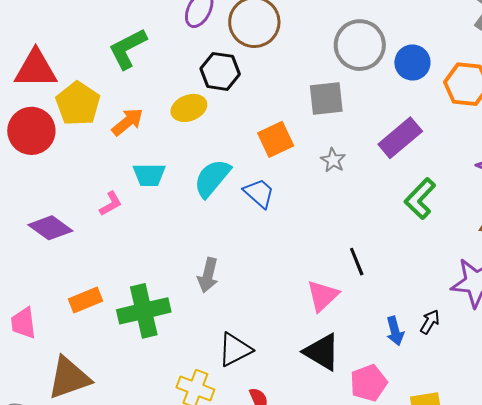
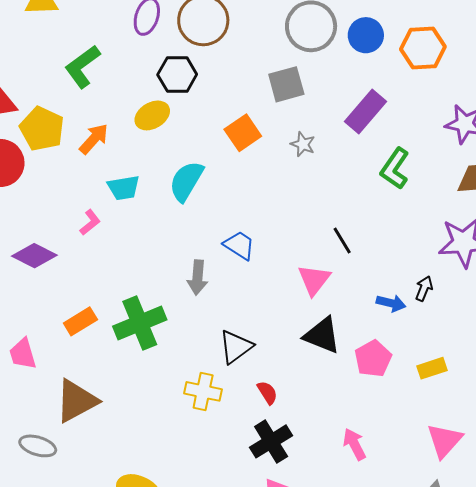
blue trapezoid: (259, 193) -> (239, 245), moved
blue arrow: (395, 331) -> (391, 303), turned -52

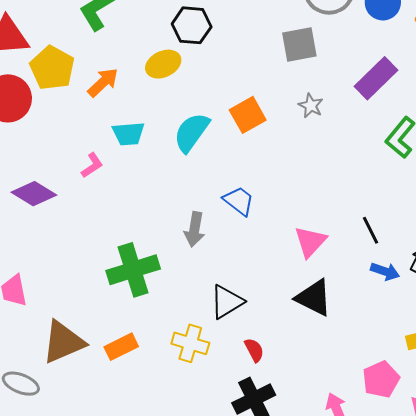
orange square: (243, 133) -> (248, 115), moved
black line: (342, 241) -> (370, 230), moved
orange rectangle: (80, 321) -> (121, 347), moved
pink pentagon: (373, 359) -> (381, 379), moved

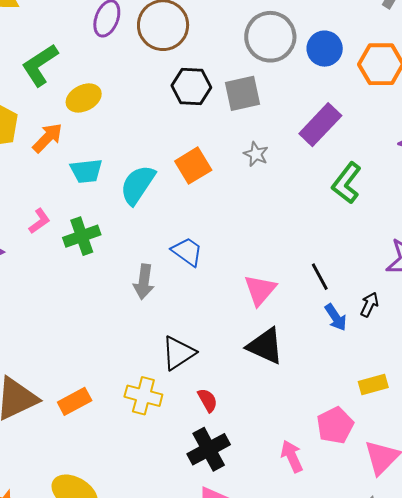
black hexagon: (192, 25) -> (191, 87), moved
yellow ellipse: (163, 64) -> (84, 98), moved
cyan trapezoid: (128, 134) -> (86, 171), moved
green cross: (133, 270) -> (82, 236), moved, size x0.7
blue arrow: (385, 271) -> (336, 317), turned 40

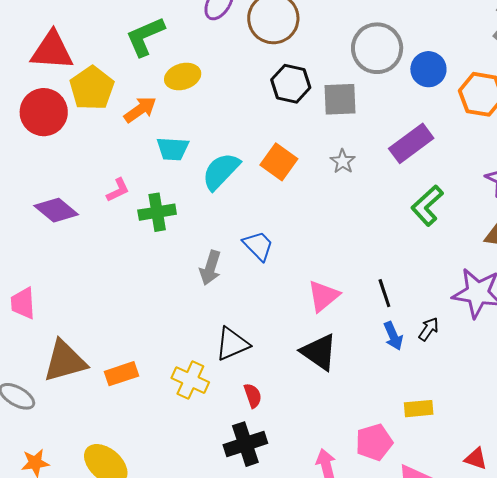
orange square: (193, 166) -> (279, 162), turned -33

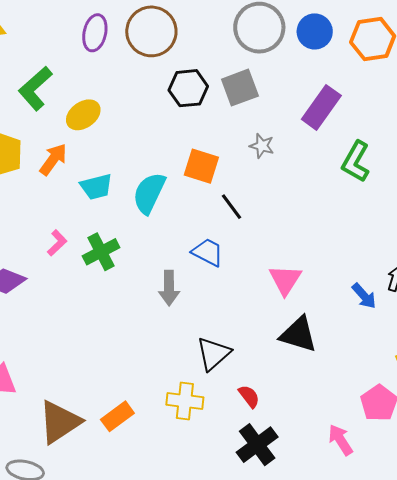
black line: (384, 293) -> (231, 207), moved

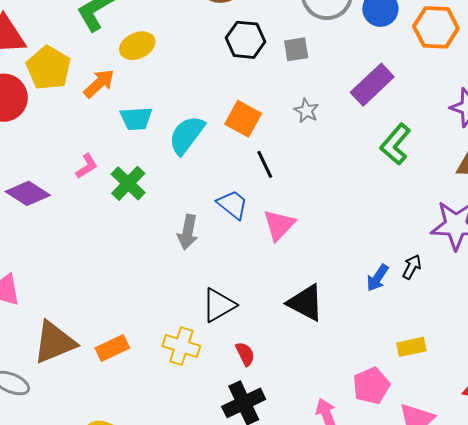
gray square: (240, 88) -> (296, 49), size x0.7
green cross: (101, 252) -> (128, 183), turned -30
pink triangle: (285, 280) -> (279, 225), moved
blue arrow: (364, 296) -> (377, 278), turned 64

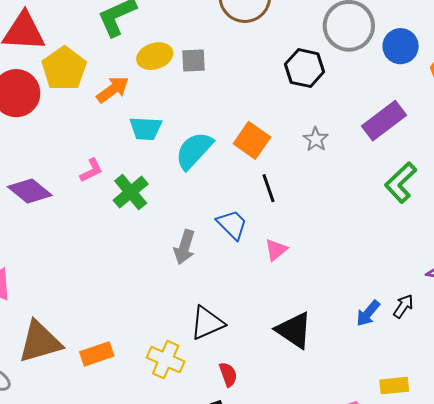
black hexagon: (245, 40) -> (305, 68), moved
gray square: (296, 49) -> (194, 61), moved
pink triangle: (279, 225) -> (276, 250), size x0.7

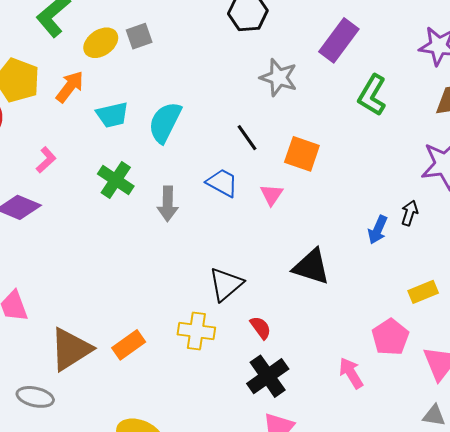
gray star: (316, 139) -> (279, 77), size x1.5
orange square: (252, 140) -> (302, 154), moved
pink L-shape: (91, 170) -> (46, 160), moved
gray arrow: (184, 247) -> (168, 204), moved

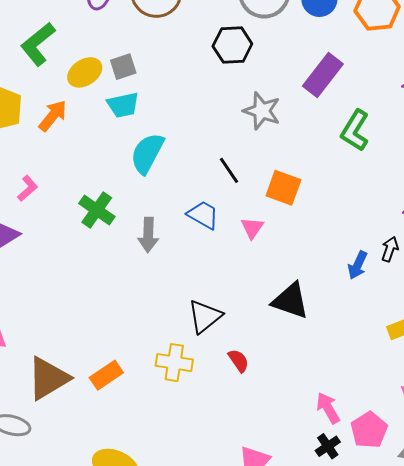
cyan trapezoid: (112, 115) -> (123, 105), moved
pink pentagon: (390, 337) -> (369, 430), moved
black cross: (268, 376) -> (328, 446), moved, size x0.6

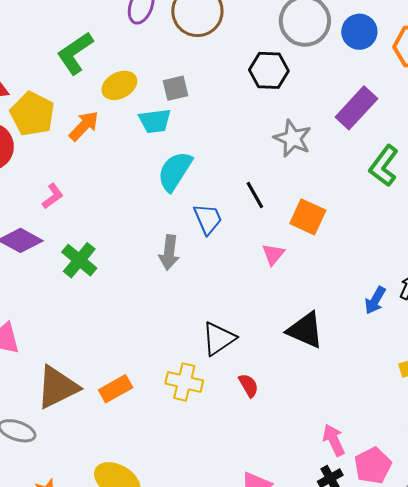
gray square: (123, 67) -> (176, 88), moved
green cross: (97, 210) -> (79, 260), moved
blue trapezoid: (203, 215) -> (208, 219), moved, turned 32

